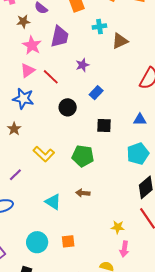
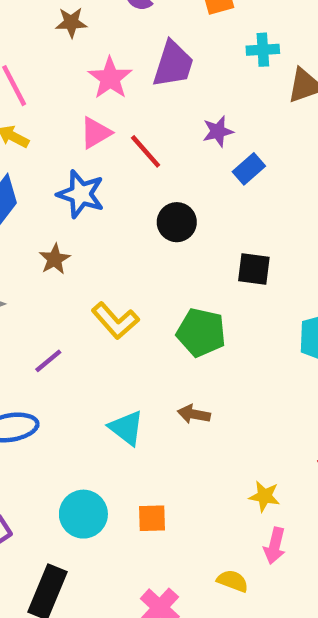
brown star: (23, 22) -> (71, 22), moved
blue rectangle: (96, 93) -> (249, 169), moved

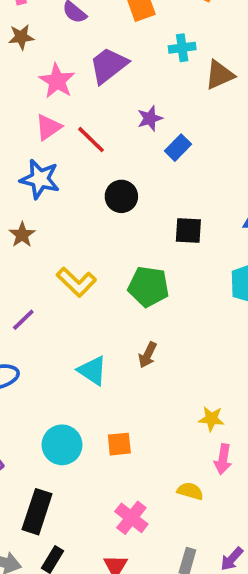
purple trapezoid: (173, 64) -> (108, 65), turned -141
brown arrow: (194, 414) -> (148, 355), turned -70

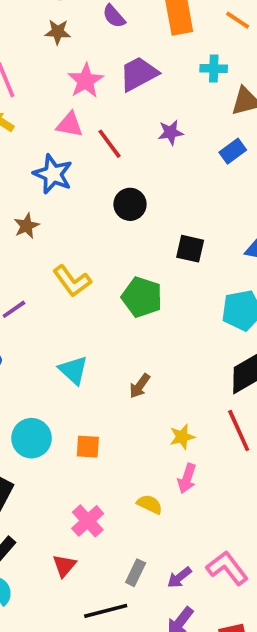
pink triangle: (48, 127) -> (70, 125), turned 36
blue rectangle: (178, 148) -> (233, 151), moved
brown arrow: (148, 355) -> (140, 386), moved
yellow star: (211, 419) -> (182, 437), turned -30

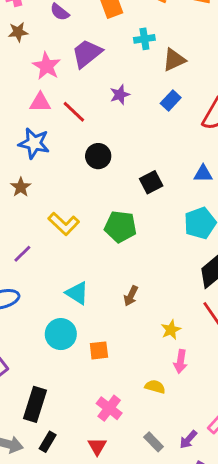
black square: (190, 249) -> (151, 182), turned -30
cyan circle: (32, 438) -> (61, 334), moved
gray rectangle: (136, 573) -> (154, 442), turned -60

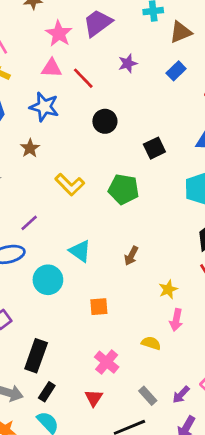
purple line: (22, 254) -> (29, 223), moved
cyan circle: (61, 334) -> (48, 280), moved

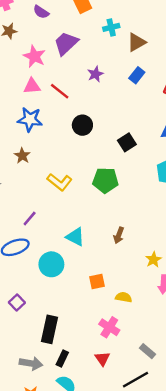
yellow semicircle: (151, 343) -> (124, 297), moved

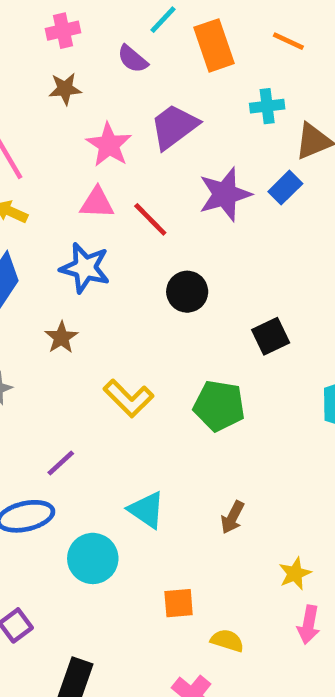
purple star: (95, 74) -> (225, 194), size x1.6
blue rectangle: (137, 75) -> (285, 188), moved

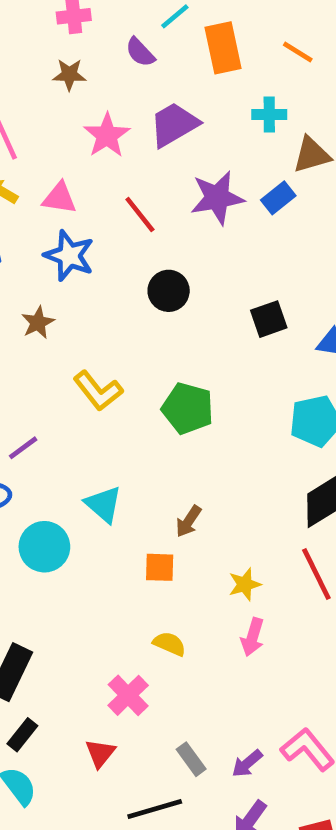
pink triangle: (97, 203) -> (60, 198), moved
black square: (271, 336) -> (269, 319), moved
orange square: (179, 603) -> (160, 567), moved

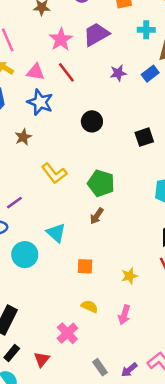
purple star: (217, 198) -> (118, 73), size x0.6
red line: (140, 215) -> (66, 72), moved
brown arrow: (189, 521) -> (97, 216), moved
pink arrow: (253, 637) -> (124, 315), moved
red triangle: (100, 753) -> (42, 359), moved

